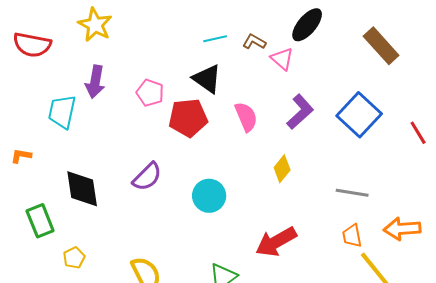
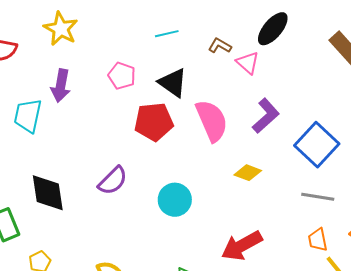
cyan line: (215, 39) -> (167, 34), moved
pink pentagon: (150, 93) -> (122, 76), moved
blue square: (359, 115) -> (317, 145), moved
pink semicircle: (246, 117) -> (212, 121), size x1.4
yellow diamond: (282, 169) -> (248, 173), turned 72

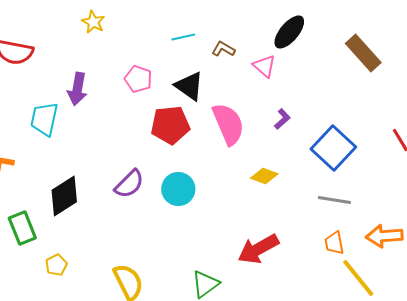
yellow star: (61, 29) -> (93, 22), moved, size x0.7
brown L-shape: (220, 46) -> (223, 49), moved
purple L-shape: (266, 116) -> (282, 119), size x0.6
black diamond: (48, 193) -> (64, 196), turned 66
cyan circle: (175, 200) -> (178, 189), moved

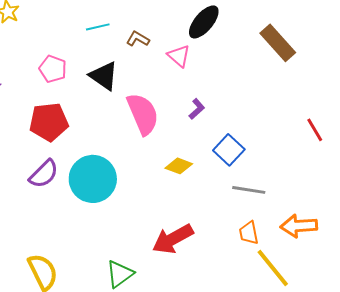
red pentagon: (170, 125) -> (49, 122), moved
blue square: (333, 148) -> (229, 150), moved, size x0.7
cyan circle: (178, 189) -> (93, 179), size x1.4

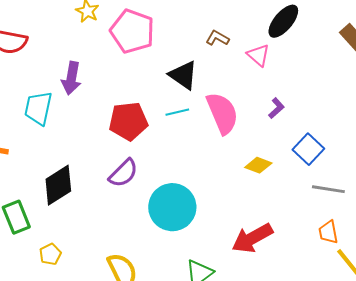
cyan line: (98, 27) -> (177, 112), moved
pink pentagon: (53, 69) -> (132, 31), moved, size x1.6
cyan circle: (93, 179) -> (172, 207), moved

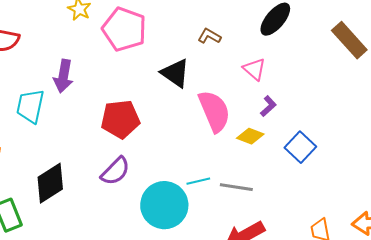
pink triangle: (258, 55) -> (254, 69), moved
cyan line: (177, 112) -> (198, 181), moved
yellow diamond: (258, 165) -> (250, 136), moved
gray line: (328, 189) -> (236, 187), moved

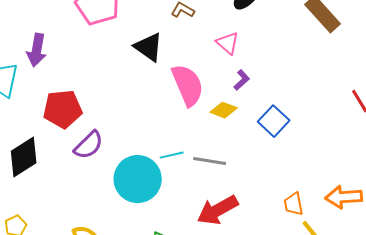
red pentagon: (120, 119) -> (63, 109), moved

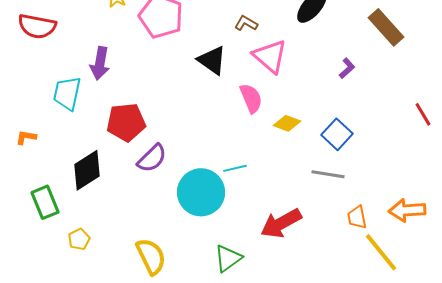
pink triangle: (228, 43) -> (270, 56), moved, size x1.5
purple L-shape: (242, 80) -> (347, 68), moved
pink semicircle: (188, 85) -> (251, 98), size x0.7
gray line: (210, 161) -> (328, 174), moved

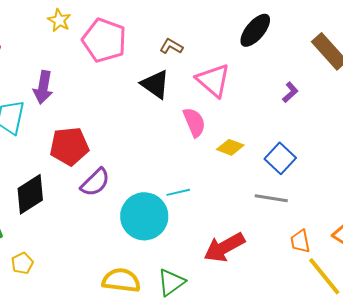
brown L-shape: (246, 23) -> (171, 46), moved
yellow semicircle: (151, 256) -> (121, 280), moved, turned -57

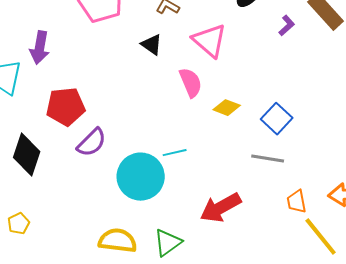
black triangle: (155, 84) -> (152, 45), size x0.7
purple L-shape: (290, 92) -> (287, 26), moved
black diamond: (30, 194) -> (27, 155), turned -39

